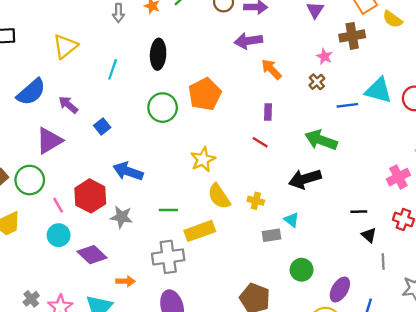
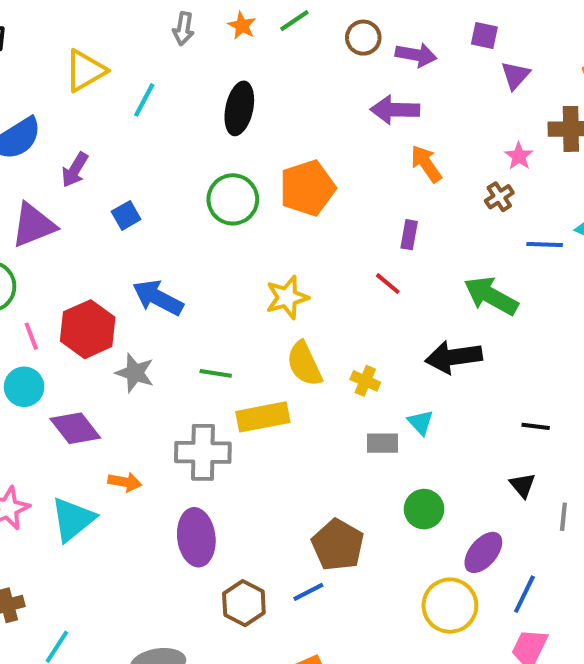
cyan line: (113, 69) -> (144, 100), moved
purple arrow: (68, 105) -> (75, 170), turned -108
black triangle: (369, 235) -> (523, 485), moved

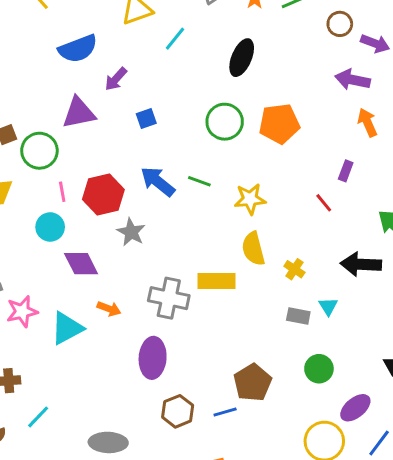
green line: (216, 373) -> (199, 181), moved

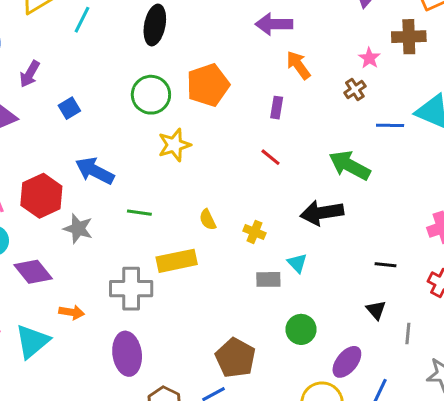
purple rectangle: (346, 171) -> (277, 108), moved
green line: (199, 181) -> (139, 213), moved
yellow star: (250, 199) -> (174, 145), moved
yellow semicircle: (253, 249) -> (208, 220), size x0.6

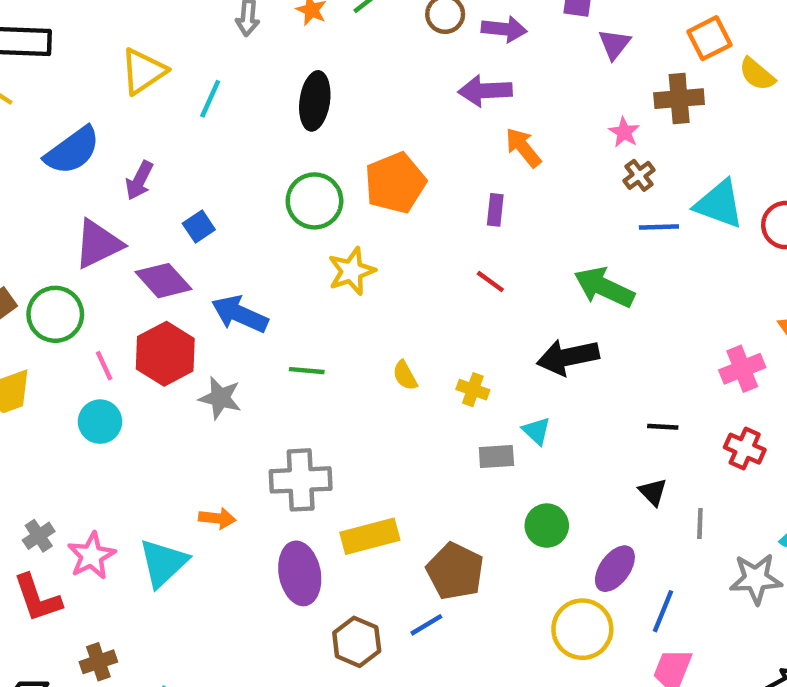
brown cross: (355, 89) -> (639, 175), moved
yellow rectangle: (177, 261) -> (370, 536), moved
purple diamond: (33, 272) -> (163, 281), moved

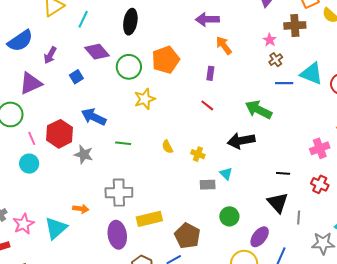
purple diamond: (163, 281) -> (97, 52), moved
black triangle: (653, 492) -> (278, 203), size x1.6

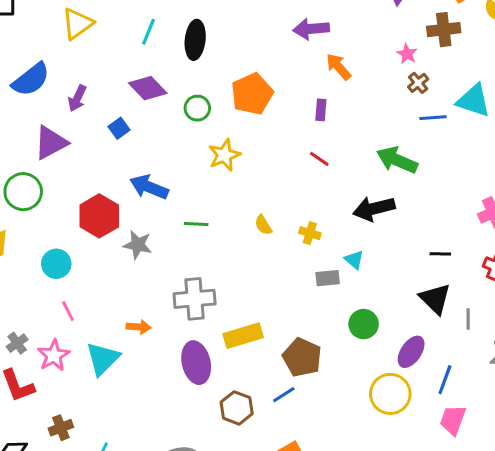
cyan line: (83, 19) -> (148, 32), moved
green circle: (129, 67) -> (197, 108), size x0.7
pink line: (32, 138) -> (68, 311), moved

